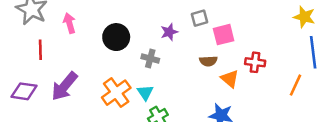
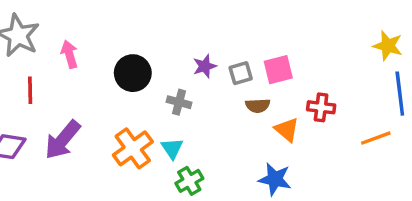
gray square: (200, 18) -> (241, 73), moved
orange line: (295, 85) -> (376, 138), turned 45

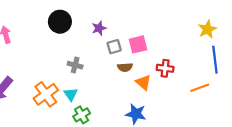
yellow star: (388, 46) -> (207, 29), turned 30
purple star: (205, 66) -> (99, 28), moved
black circle: (133, 73) -> (60, 22), moved

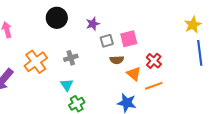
gray cross: (75, 65) -> (71, 58), turned -32
red cross: (165, 68) -> (154, 61), turned 35
orange line: (200, 88) -> (154, 86), moved
orange cross: (46, 94) -> (36, 62), moved

